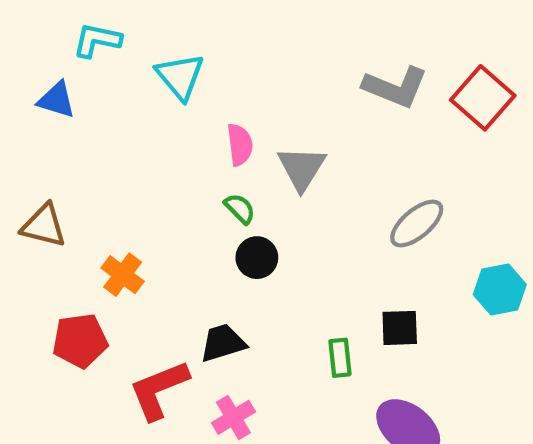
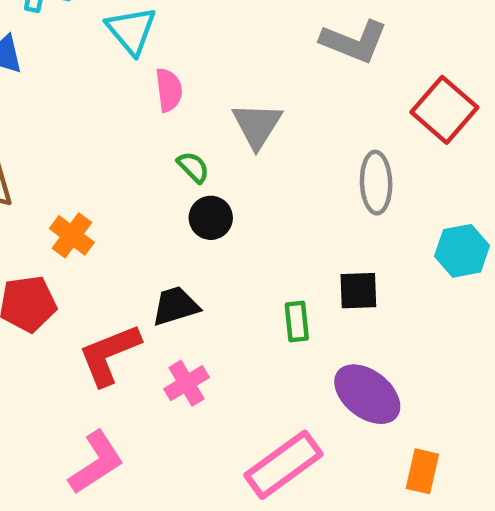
red square: (483, 98) -> (444, 110), moved
pink semicircle: (240, 145) -> (169, 90), moved
gray ellipse: (417, 223) -> (376, 183), turned -52

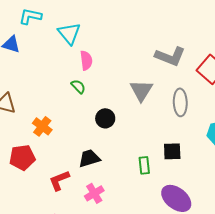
gray L-shape: (354, 41) -> (170, 56), moved
gray triangle: (257, 125) -> (141, 90), moved
green semicircle: (193, 167) -> (78, 86), moved
red L-shape: (109, 354) -> (59, 180), size x0.7

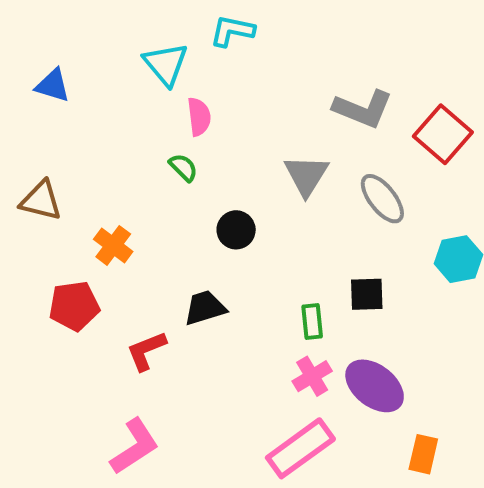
cyan L-shape: (30, 16) -> (232, 31), moved
gray ellipse: (180, 102) -> (382, 199), turned -36
pink cross: (94, 193) -> (312, 376), moved

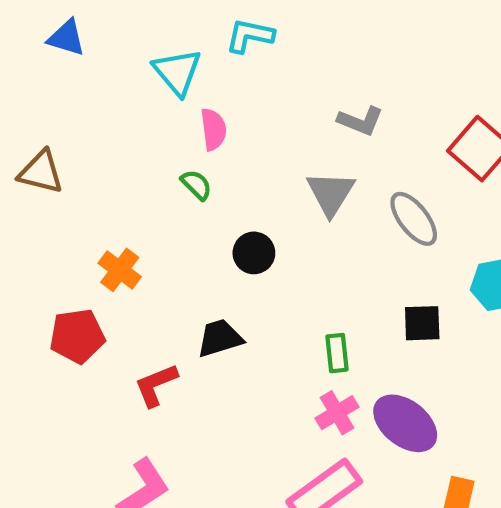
blue triangle: (53, 85) -> (66, 38), moved
gray L-shape: (363, 109) -> (360, 121), moved, size x0.7
brown triangle: (41, 201) -> (41, 172), moved
black square: (367, 294) -> (422, 323), moved

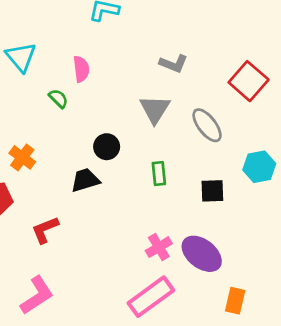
cyan triangle: (177, 72) -> (21, 57), moved
green semicircle: (196, 185) -> (58, 98), moved
black trapezoid: (220, 338) -> (85, 180), moved
green rectangle: (337, 353) -> (159, 173), moved

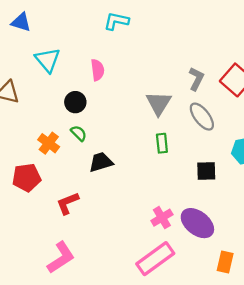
gray L-shape: (174, 64) -> (196, 79), moved, turned -85
green semicircle: (58, 98) -> (79, 133), moved
black circle: (107, 147) -> (75, 102), moved
green rectangle: (159, 173) -> (162, 143), moved

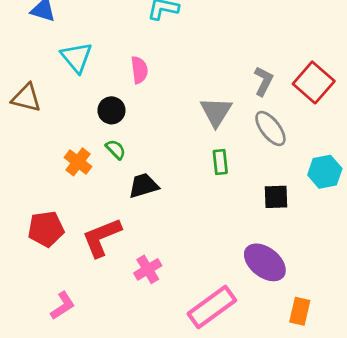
red pentagon: (26, 178) -> (46, 229), moved
red L-shape: (68, 203) -> (102, 237), size x1.4
pink cross: (162, 218) -> (148, 269), moved
pink L-shape: (61, 258) -> (63, 306), moved, size x0.7

